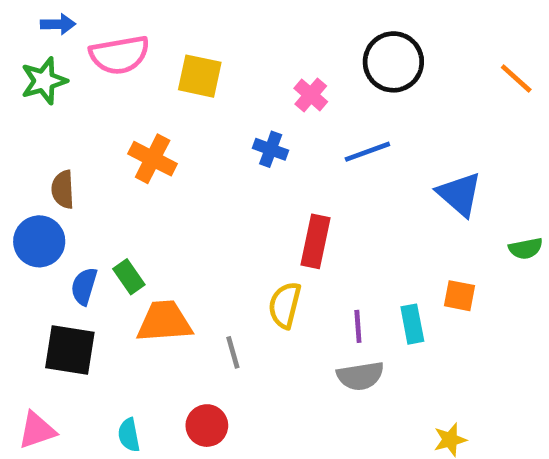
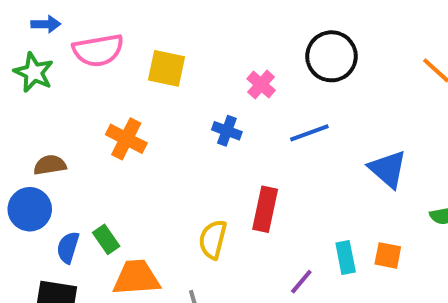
green star: (44, 81) -> (34, 72), turned -30
brown semicircle: (63, 189) -> (50, 165), turned 84
yellow semicircle: (285, 305) -> (213, 239), moved
cyan rectangle: (412, 324) -> (346, 257), moved
purple line: (358, 326) -> (301, 282), turned 44

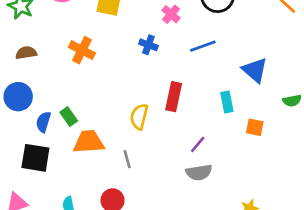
brown semicircle: (50, 165) -> (26, 53), moved
cyan rectangle: (346, 257) -> (227, 102), moved

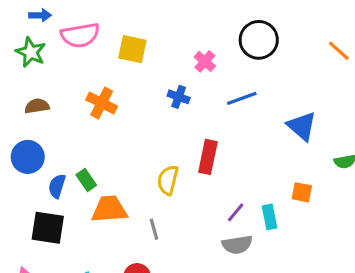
cyan rectangle: (227, 102) -> (269, 217), moved

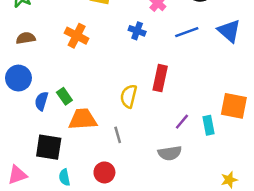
blue triangle: (302, 126) -> (229, 31), moved
orange square: (302, 192) -> (234, 106), size x1.6
black square: (48, 228) -> (49, 147), moved
gray semicircle: (237, 245) -> (170, 153), moved

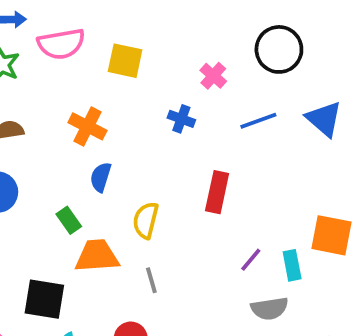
yellow semicircle: (129, 96) -> (146, 220), moved
blue semicircle: (41, 101) -> (101, 177), moved
gray semicircle: (170, 153) -> (270, 308), moved

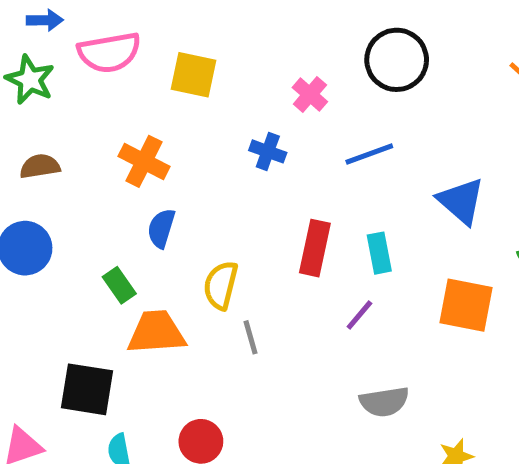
blue triangle: (324, 119) -> (461, 201), moved
purple line: (251, 260) -> (359, 315), moved
cyan rectangle: (292, 265) -> (379, 253), moved
gray line: (151, 280) -> (250, 337), moved

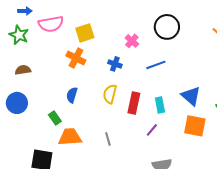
yellow square: (193, 75) -> (85, 33), turned -30
orange cross: (144, 161) -> (76, 58), moved
blue triangle: (461, 201) -> (191, 96), moved
yellow semicircle: (221, 285) -> (110, 94), moved

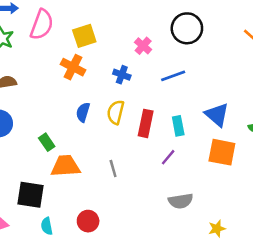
pink semicircle: (51, 24) -> (42, 25), turned -60
blue semicircle: (72, 95) -> (83, 112), moved

